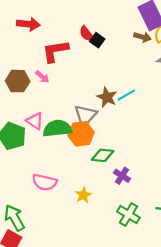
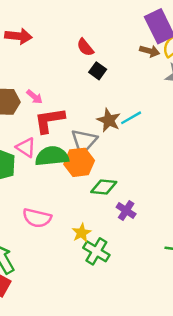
black square: (97, 40) -> (98, 71), moved
red L-shape: (55, 51) -> (49, 120), moved
green cross: (128, 215) -> (96, 251), moved

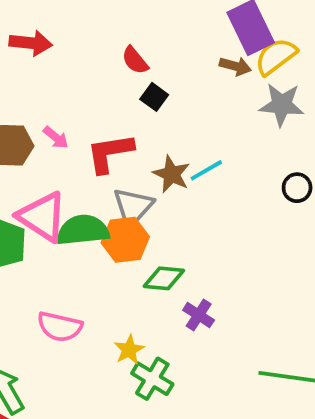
red L-shape: (49, 120) -> (110, 153), moved
pink triangle: (26, 147) -> (42, 217), size x1.6

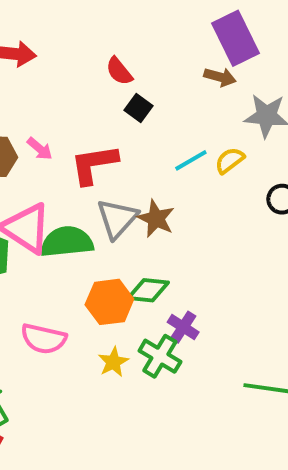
yellow semicircle: (276, 56) -> (230, 160), moved, size x0.7
cyan line: (206, 170) -> (191, 160), moved
brown star: (172, 174) -> (156, 219), moved
orange hexagon: (125, 240) -> (109, 302), moved
green cross: (152, 379) -> (160, 356), moved

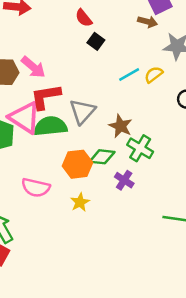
pink arrow: (40, 149) -> (33, 67), size x1.5
red L-shape: (94, 164) -> (46, 97), moved
brown star: (156, 219) -> (120, 126), moved
green cross: (160, 356) -> (140, 148), moved

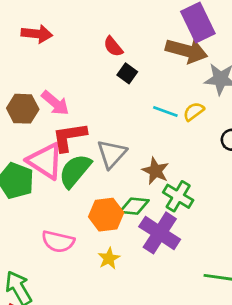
brown arrow: (148, 22) -> (187, 51), size x1.8
cyan line: (129, 75) -> (165, 112), turned 50
green semicircle: (50, 126) -> (75, 171), turned -44
purple cross: (124, 180) -> (160, 233), size x1.8

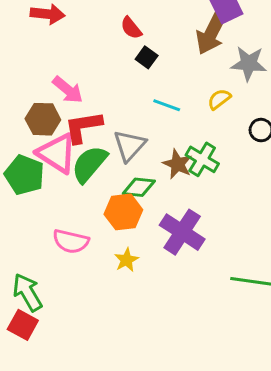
brown arrow: (187, 51) -> (212, 33), turned 102
brown hexagon: (23, 109) -> (43, 119), moved
cyan line: (165, 112) -> (167, 105), moved
green cross: (178, 196) -> (202, 159), moved
green diamond: (134, 206) -> (139, 187), moved

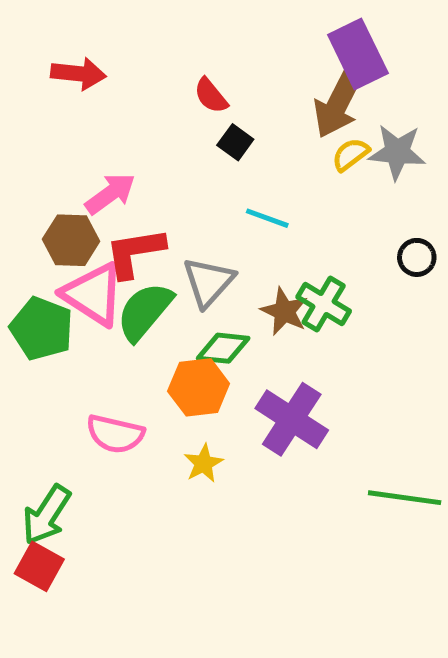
pink arrow: (68, 90) -> (110, 194), turned -76
yellow semicircle: (219, 99) -> (351, 154), moved
green arrow: (27, 292) -> (47, 515), turned -117

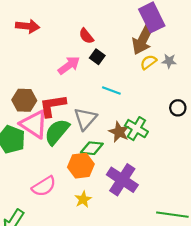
gray star: (397, 152) -> (169, 61), size x0.6
pink arrow: (110, 194) -> (69, 65), moved
pink semicircle: (115, 434) -> (44, 186), turned -45

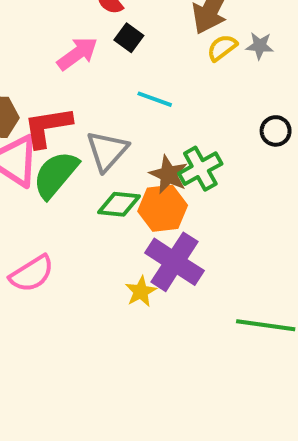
green cross: (136, 129) -> (200, 169), turned 30
orange hexagon: (81, 166) -> (163, 208), moved
yellow star: (83, 199) -> (141, 292), moved

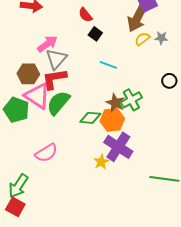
pink arrow: (77, 54) -> (47, 44), moved
gray triangle: (107, 151) -> (56, 59), moved

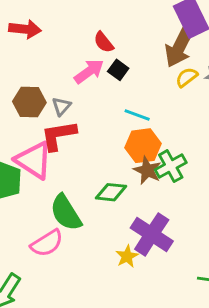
pink arrow: (47, 44) -> (89, 71), moved
gray triangle: (56, 59) -> (61, 106), size x0.6
brown hexagon: (28, 74) -> (29, 102), moved
green semicircle: (58, 103) -> (66, 213), moved, turned -72
orange hexagon: (112, 120) -> (143, 146), moved

